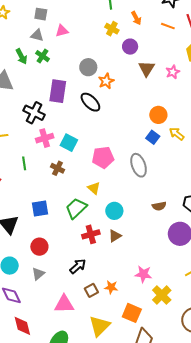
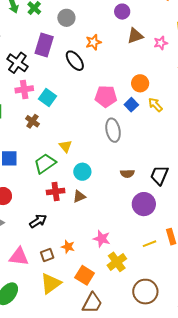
gray circle: (88, 67) -> (66, 18), moved
brown triangle: (146, 69) -> (135, 36), turned 30
pink pentagon: (103, 157) -> (106, 96), moved
brown square: (91, 290) -> (47, 255), moved

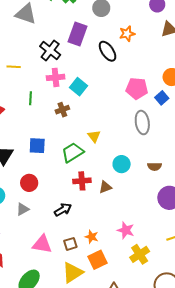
brown cross: (32, 121) -> (62, 110), turned 32
cyan circle: (82, 172) -> (122, 164), moved
orange square: (85, 275) -> (97, 260), moved, turned 30

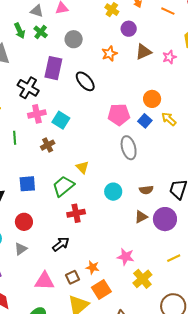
orange star: (127, 34) -> (109, 54), moved
brown triangle: (105, 187) -> (141, 217), moved

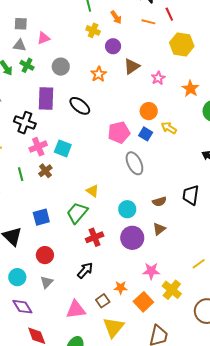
pink star: (169, 57) -> (158, 78), moved
brown cross: (48, 145) -> (45, 171), moved
purple circle: (165, 219) -> (132, 238), moved
orange square: (101, 289) -> (143, 302), moved

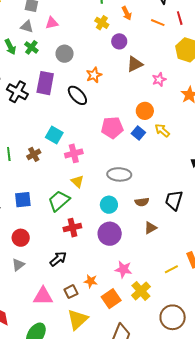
orange star: (99, 74) -> (94, 75), moved
black cross: (25, 123) -> (17, 92), moved
pink cross: (38, 147) -> (74, 153), moved
gray ellipse: (134, 163) -> (119, 174), moved, turned -70
brown triangle: (159, 229) -> (150, 228), moved

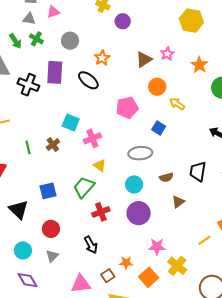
brown triangle: (135, 64) -> (144, 59), moved
blue square: (138, 133) -> (159, 128), moved
black arrow: (58, 259) -> (91, 245), turned 108

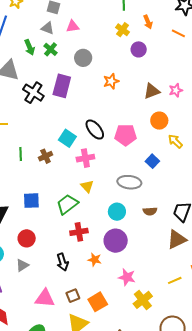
black ellipse: (88, 80) -> (95, 129), moved
brown triangle: (178, 202) -> (177, 239), moved, size x1.5
orange star: (126, 263) -> (95, 260), moved
orange square: (149, 277) -> (98, 302), moved

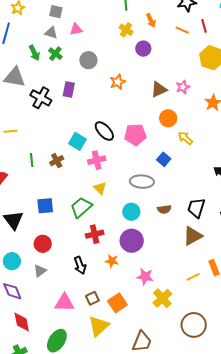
purple rectangle: (62, 86) -> (69, 89), size x0.7

